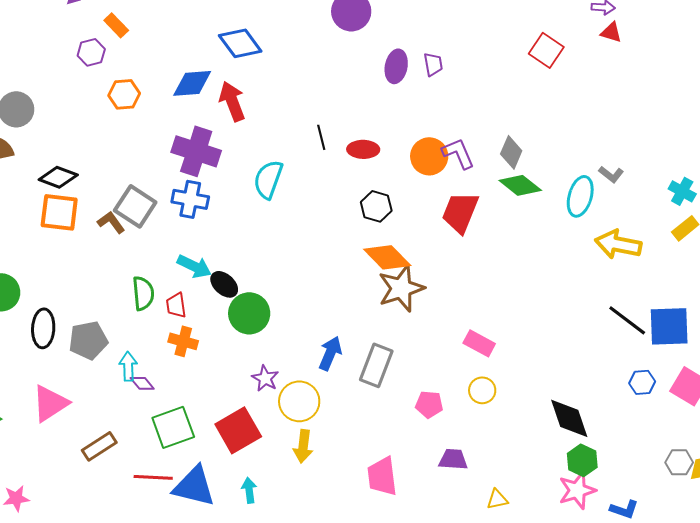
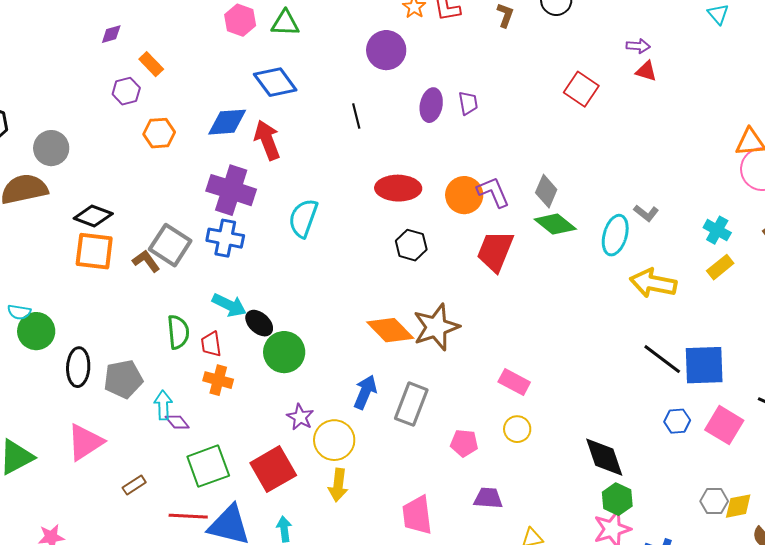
black line: (321, 137) -> (356, 116), moved
red ellipse: (363, 149) -> (398, 188), size x1.4
orange diamond: (387, 257) -> (390, 330), moved
brown rectangle: (99, 446) -> (134, 485), size x0.7

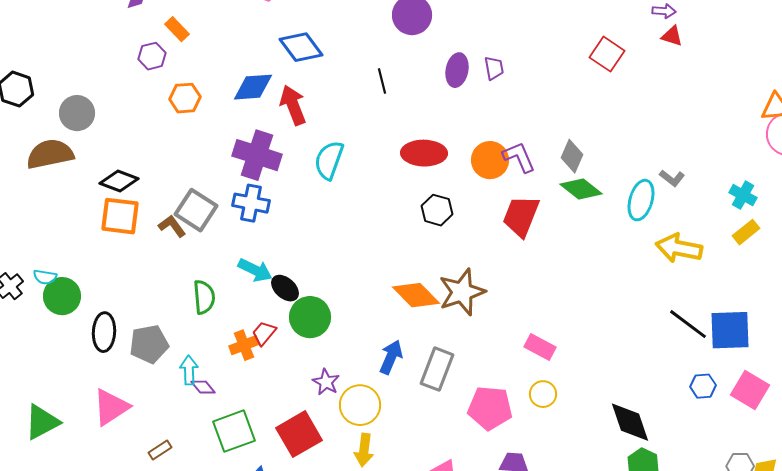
cyan semicircle: (303, 218) -> (329, 160), moved
red trapezoid: (211, 344) -> (264, 333), moved, turned 48
orange cross: (218, 380) -> (244, 345), turned -36
pink pentagon: (464, 443) -> (490, 408), size x1.6

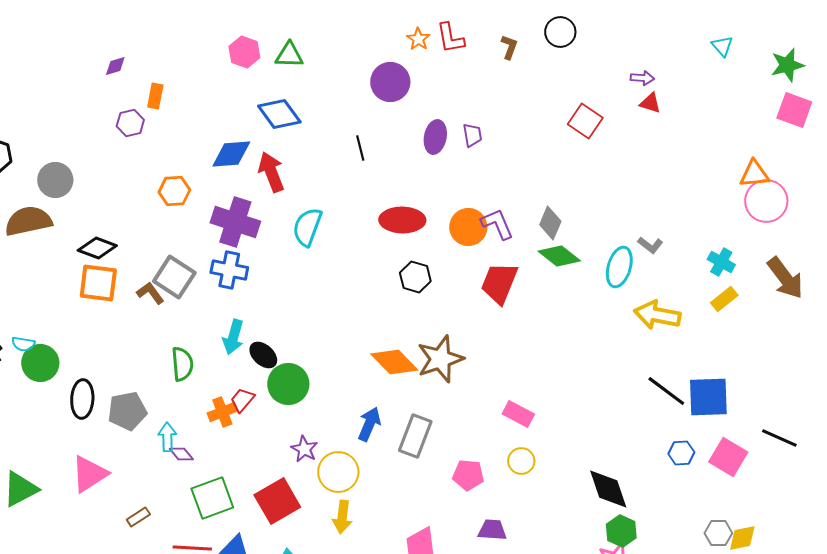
orange rectangle: (177, 29) -> (155, 96), turned 55
orange hexagon: (185, 98) -> (174, 191), moved
cyan arrow: (255, 270) -> (233, 337), turned 80
pink pentagon: (490, 408) -> (468, 475), size x0.7

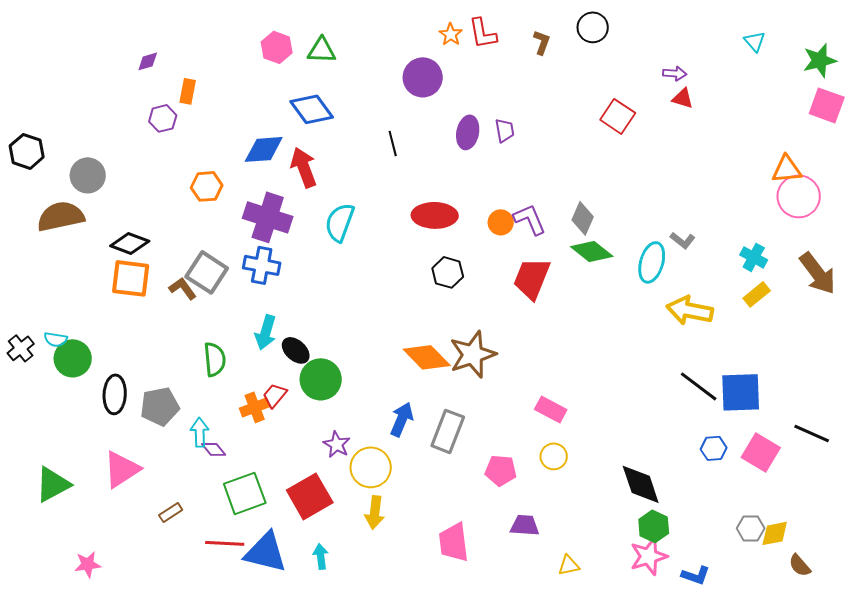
orange circle: (468, 227) -> (501, 222), size x0.7

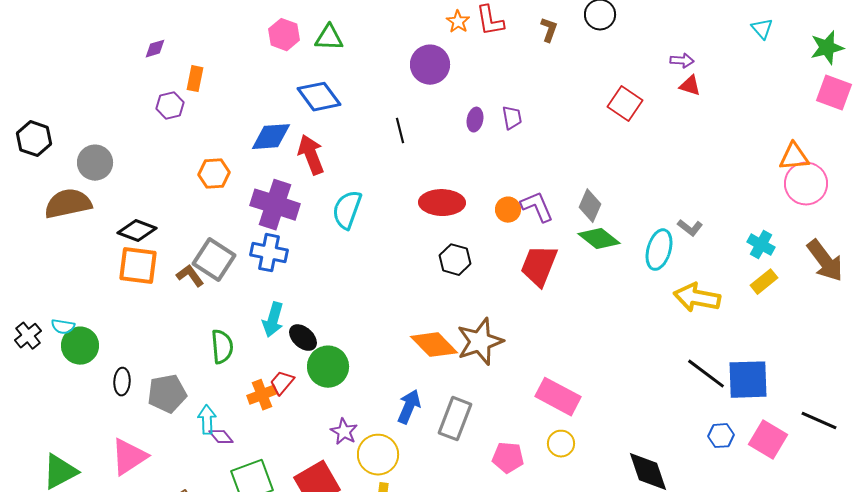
purple ellipse: (468, 132) -> (475, 120), size x0.7
black ellipse: (115, 394) -> (122, 382), size x0.7
pink rectangle: (551, 409) -> (558, 397), size x1.4

